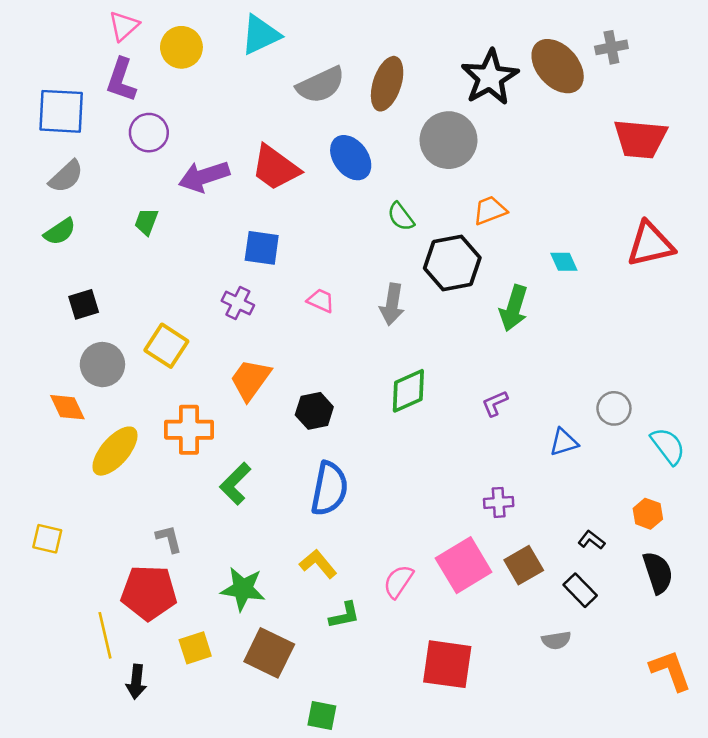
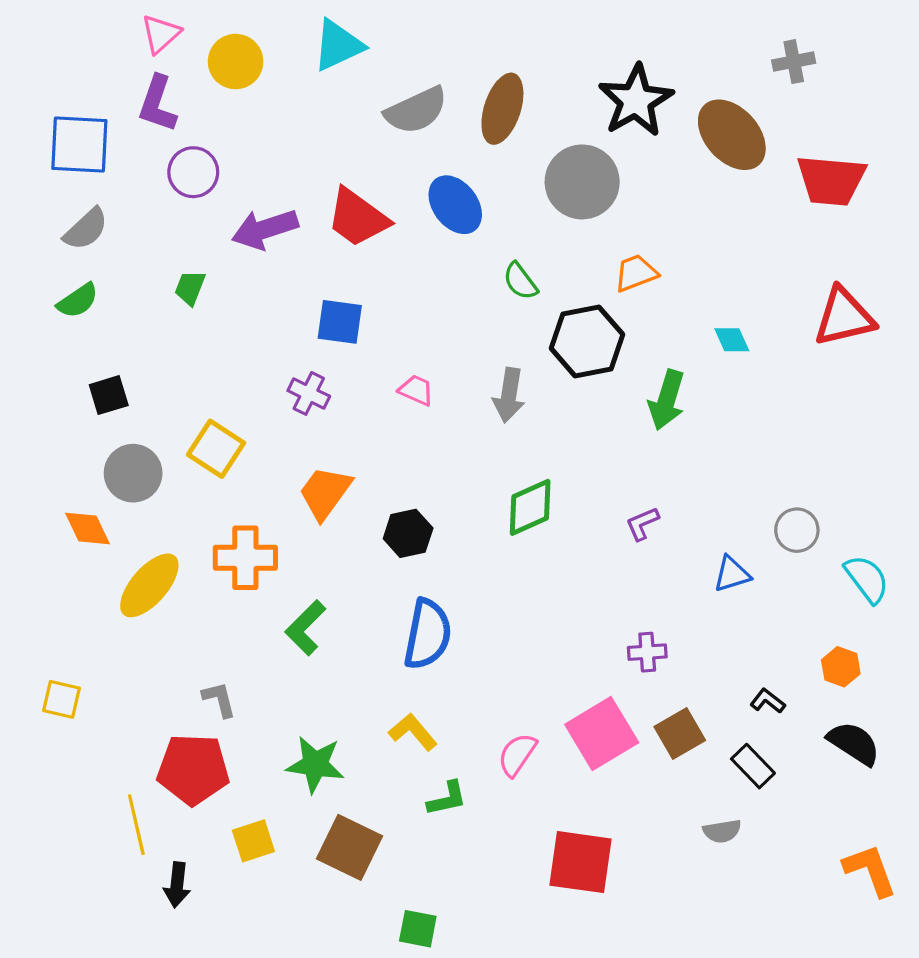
brown ellipse: (558, 66) -> (732, 135), moved
black semicircle: (658, 573) -> (854, 743), turned -39

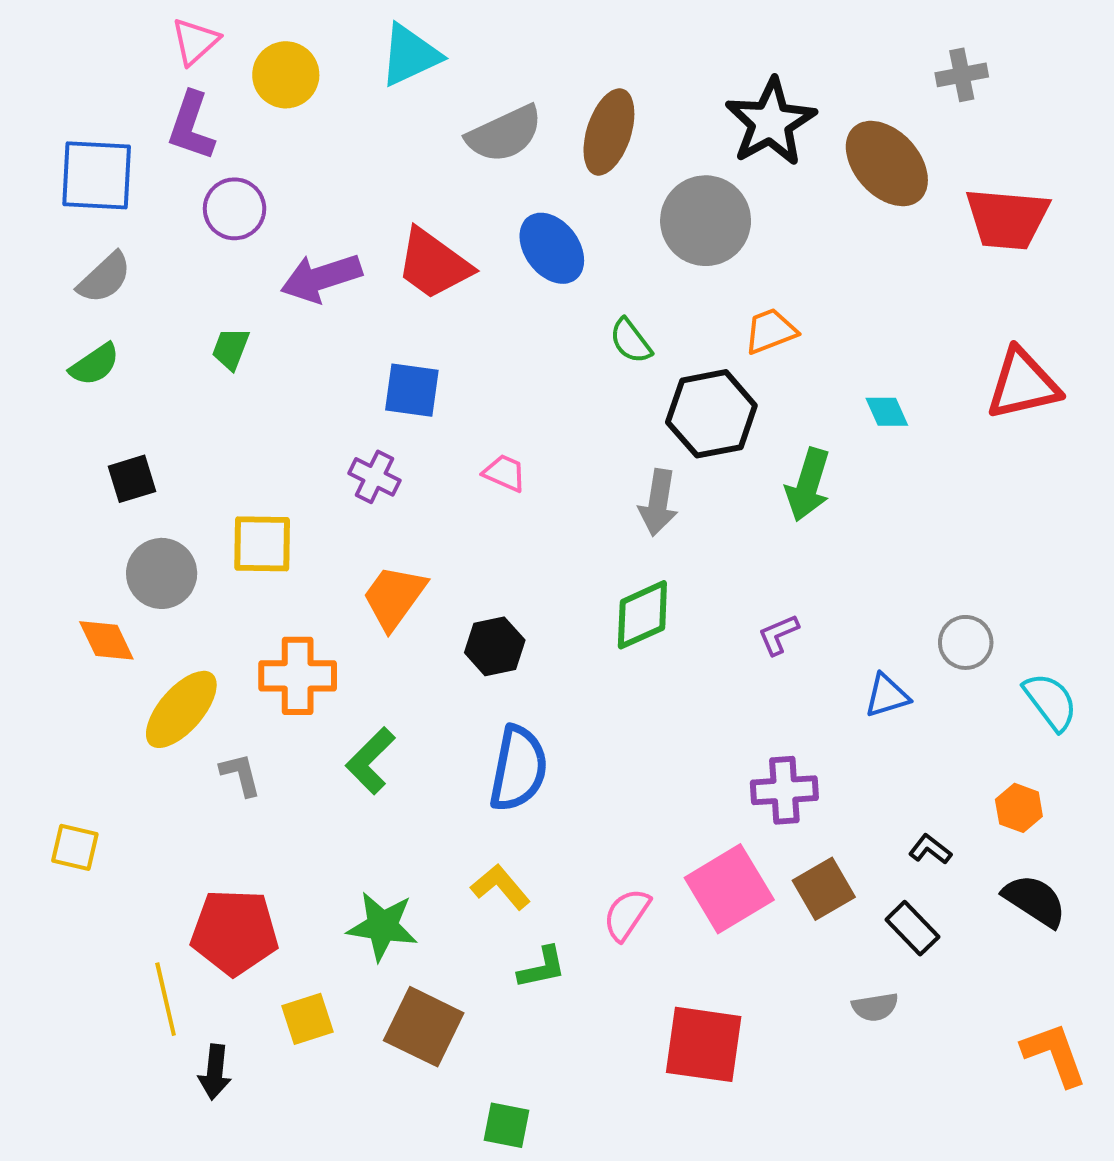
gray arrow: (509, 395) -> (658, 502), moved
yellow square: (216, 449) -> (262, 544), turned -32
purple cross: (647, 652) -> (784, 790), size x1.4
gray L-shape: (219, 699) -> (240, 774), moved

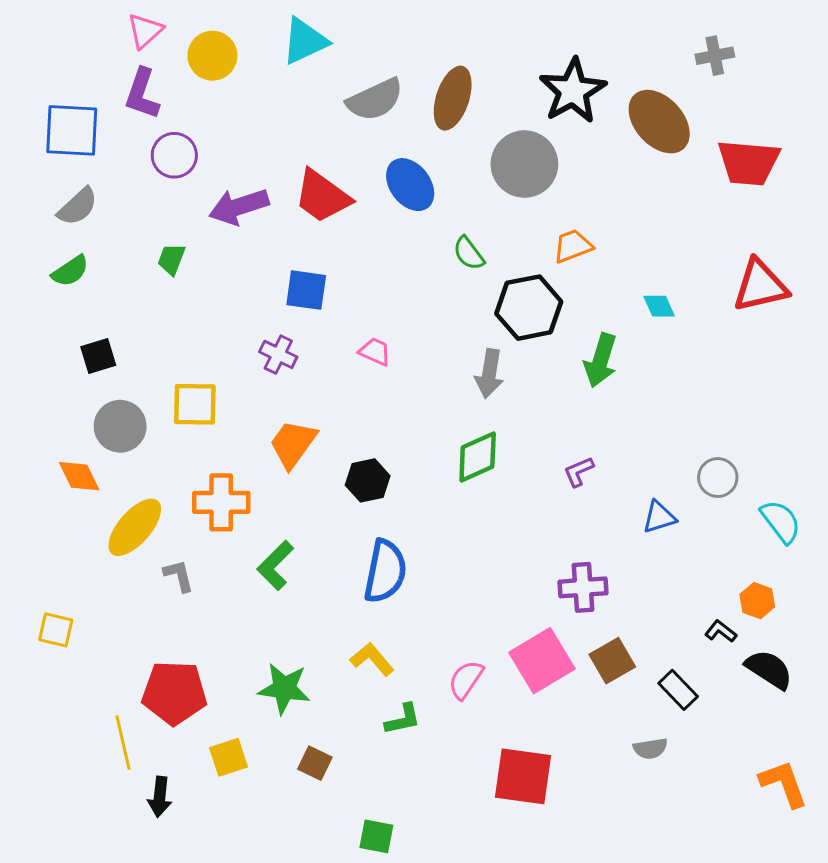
black L-shape: (930, 849) -> (721, 631), moved
brown square: (424, 1027) -> (315, 763), size x0.6

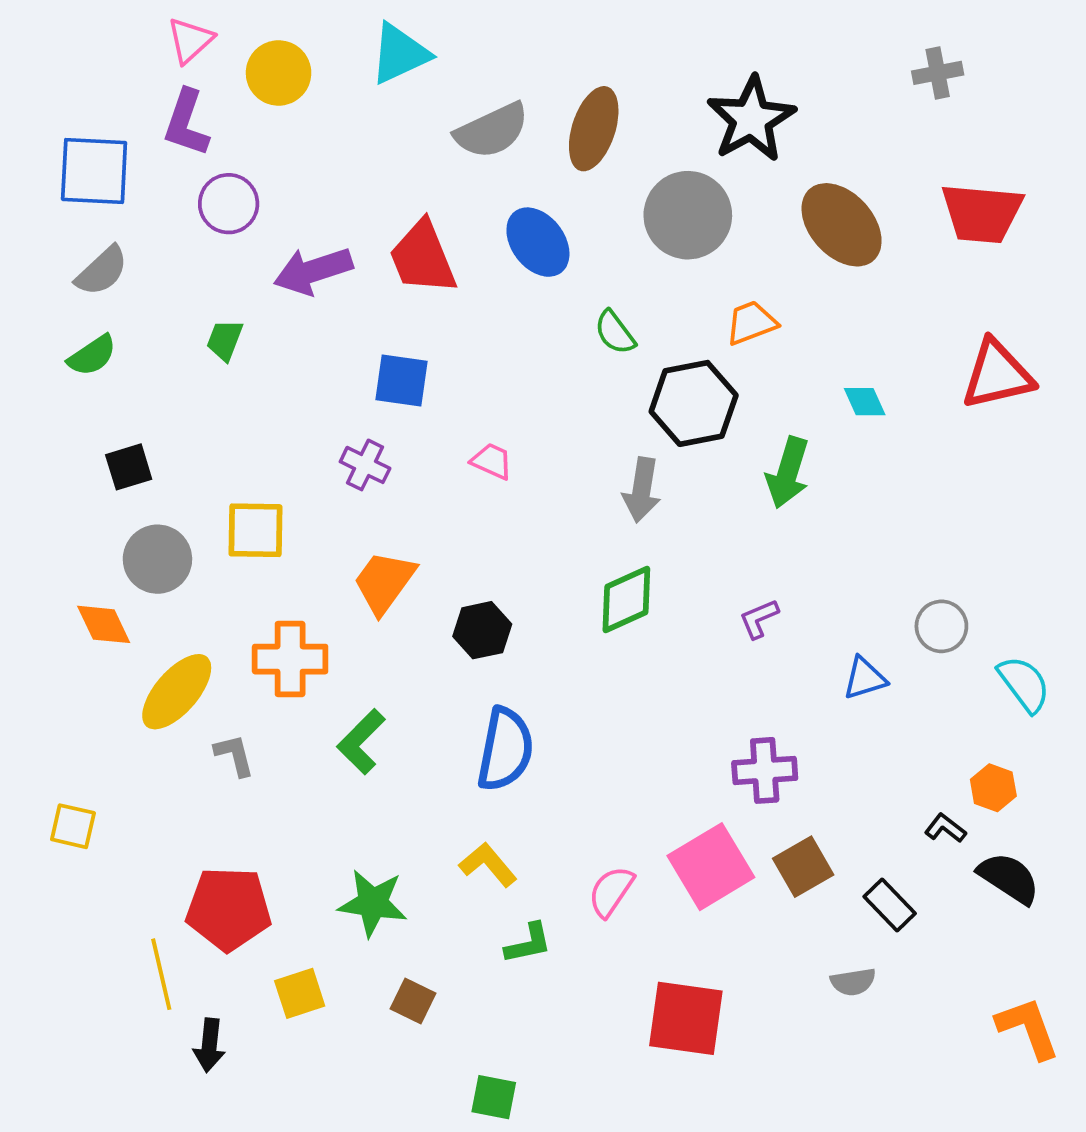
brown ellipse: (659, 122) -> (842, 225), moved
red trapezoid: (322, 196) -> (423, 257), turned 32

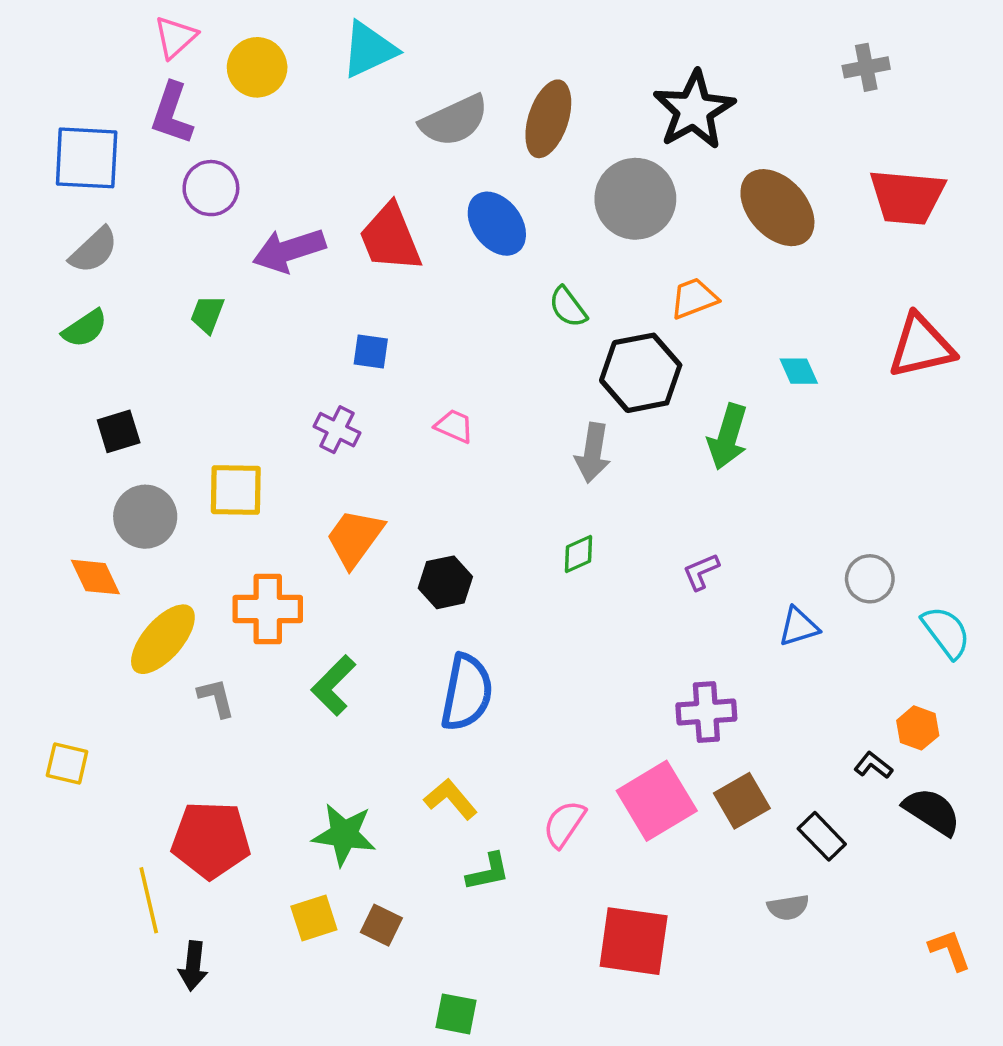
blue square: (402, 380) -> (371, 351), size x0.7
green diamond: (626, 599) -> (579, 554), size x0.6
yellow square: (300, 993) -> (314, 918), moved
orange L-shape: (1028, 1028) -> (950, 950), size x0.7

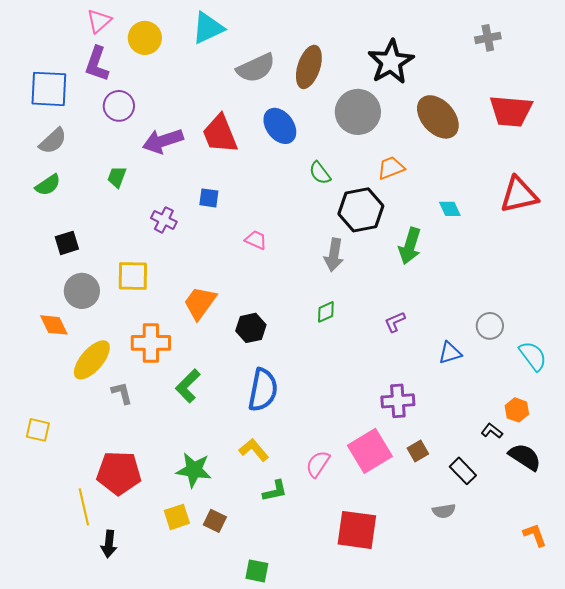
purple cross: (337, 430) -> (164, 220), moved
brown square: (742, 801) -> (418, 451), size x0.7

